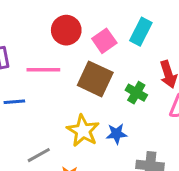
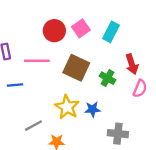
pink square: (104, 41) -> (81, 28), moved

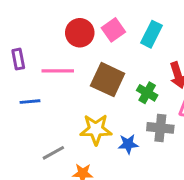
yellow star: (67, 107) -> (96, 129), turned -30
blue star: (92, 109) -> (128, 144), moved
gray cross: (118, 134) -> (160, 128), moved

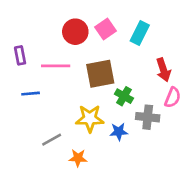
brown square: (108, 80) -> (100, 74), turned -36
green cross: (147, 93) -> (124, 96), moved

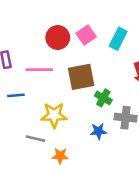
yellow star: (90, 119) -> (54, 115), moved
gray line: (52, 140) -> (36, 139), turned 42

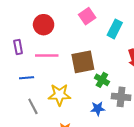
pink square: (86, 35) -> (87, 16), moved
red circle: (58, 38) -> (44, 25), moved
gray line: (36, 139) -> (33, 106), moved, turned 49

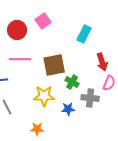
pink square: (87, 16) -> (43, 21), moved
yellow star: (59, 95) -> (44, 96), moved

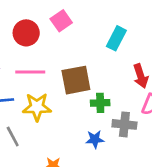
green cross: (72, 82) -> (100, 103), turned -32
yellow star: (44, 96) -> (37, 107), moved

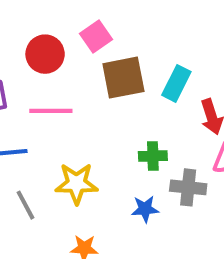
cyan rectangle: (116, 38) -> (176, 83), moved
brown square: (76, 80) -> (123, 78), moved
yellow star: (37, 107) -> (76, 183), moved

